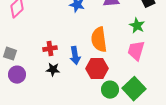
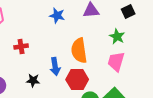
red cross: (50, 49) -> (21, 46), moved

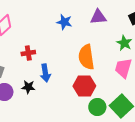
blue arrow: (55, 66) -> (45, 73), moved
black star: (33, 80) -> (28, 87), moved

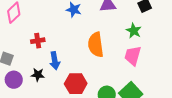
red hexagon: (84, 86) -> (76, 84), moved

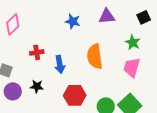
blue arrow: (55, 61) -> (60, 64), moved

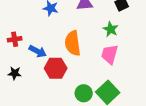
blue arrow: (60, 64) -> (38, 51), turned -54
red hexagon: (75, 95) -> (56, 68), moved

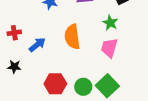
blue arrow: (38, 51) -> (37, 45), turned -66
red hexagon: (56, 68) -> (55, 84), moved

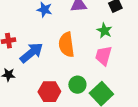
blue arrow: (37, 45) -> (31, 53), size x1.4
green circle: (83, 87) -> (77, 85), moved

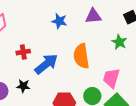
pink trapezoid: (103, 56) -> (111, 78), moved

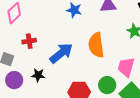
red cross: (23, 52) -> (29, 41), moved

